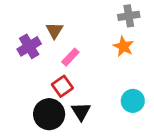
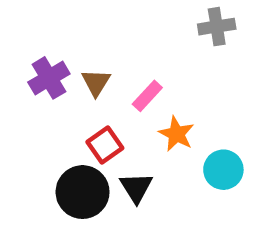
brown triangle: (54, 30) -> (96, 82), moved
orange star: (123, 46) -> (176, 134), moved
pink rectangle: (70, 57) -> (147, 96), moved

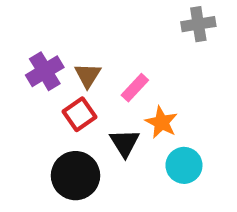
red square: (105, 145) -> (80, 114), moved
cyan circle: (223, 170) -> (184, 165), moved
black triangle: (136, 188) -> (125, 143), moved

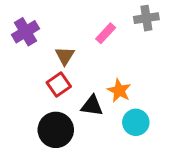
purple cross: (45, 71) -> (26, 32), moved
pink rectangle: (135, 88) -> (106, 33), moved
black triangle: (125, 143) -> (92, 106), turned -50

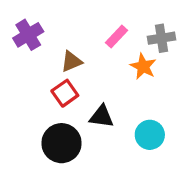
gray cross: (146, 18) -> (161, 38), moved
brown triangle: (65, 56) -> (71, 62), turned 35
orange star: (119, 91) -> (143, 67), moved

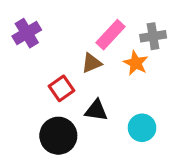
pink rectangle: (116, 37) -> (110, 35), size x1.4
brown triangle: (71, 62) -> (91, 63), moved

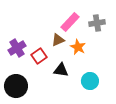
purple cross: (27, 33) -> (17, 48), moved
orange star: (136, 63) -> (78, 47), moved
black circle: (58, 136) -> (16, 86), moved

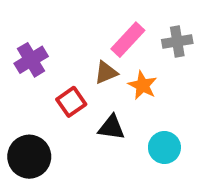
purple cross: (17, 48) -> (31, 60), moved

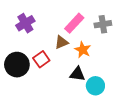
purple cross: (31, 60) -> (25, 23), moved
black triangle: (111, 127) -> (77, 74), moved
black circle: (29, 157) -> (17, 65), moved

